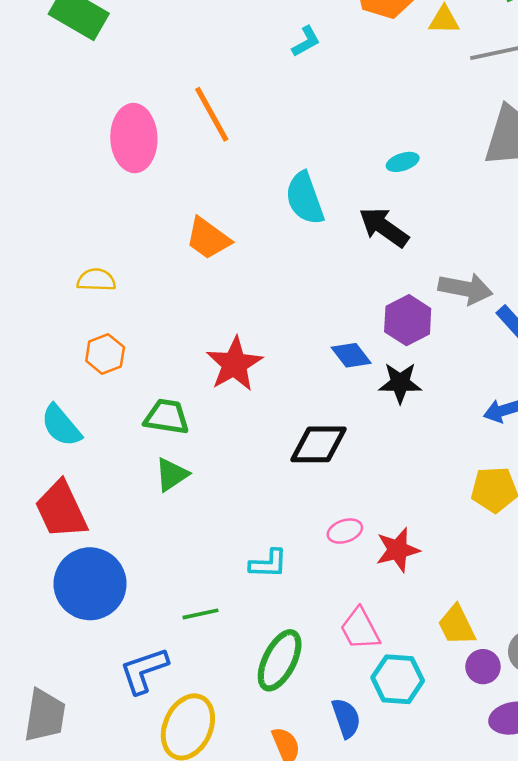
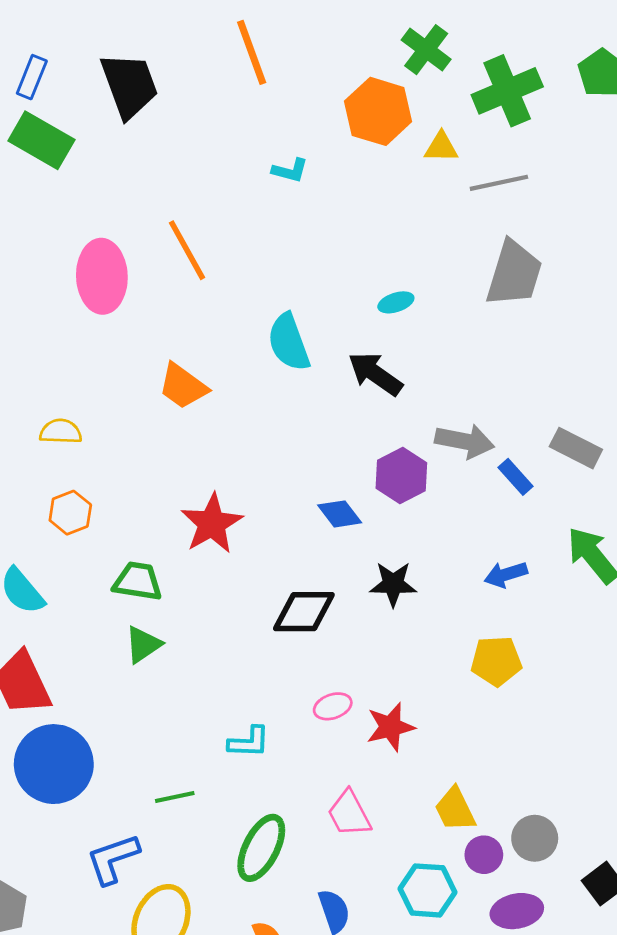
cyan L-shape: (306, 41) -> (290, 170), turned 44
black star: (400, 383) -> (393, 584), moved
cyan hexagon: (398, 679) -> (428, 890), moved

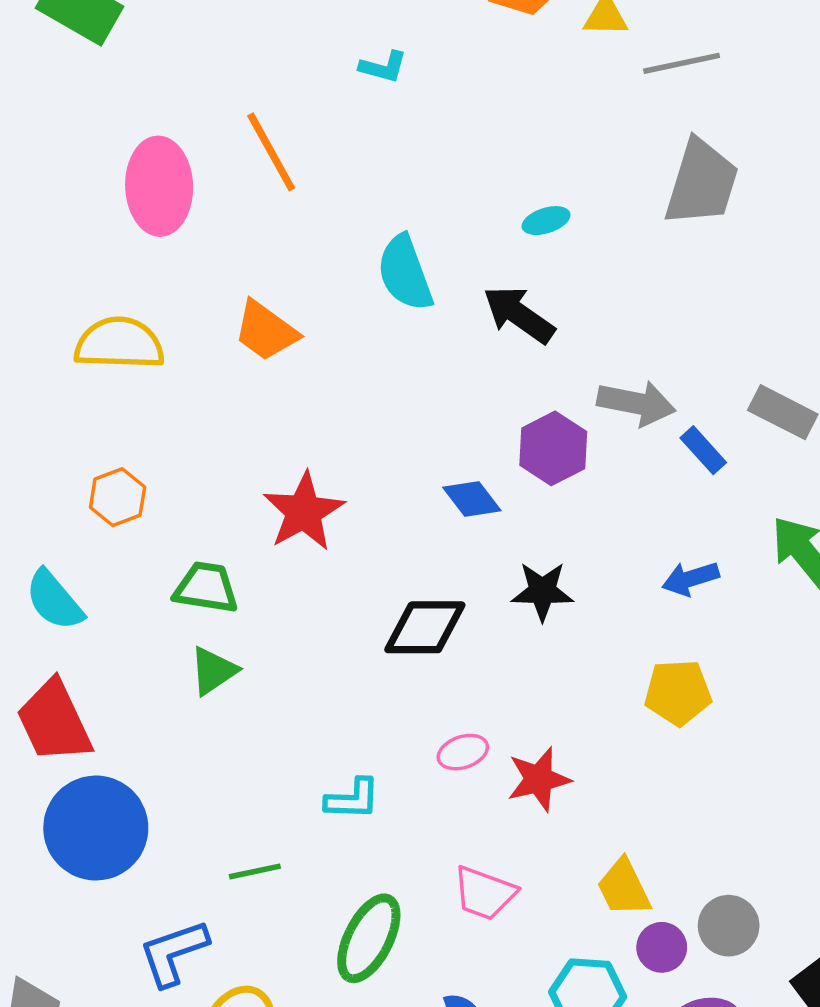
cyan L-shape: (290, 170) -> (383, 67), moved
yellow semicircle: (61, 432) -> (119, 344), moved, size x1.6
pink trapezoid: (349, 814) -> (485, 893), turned -42

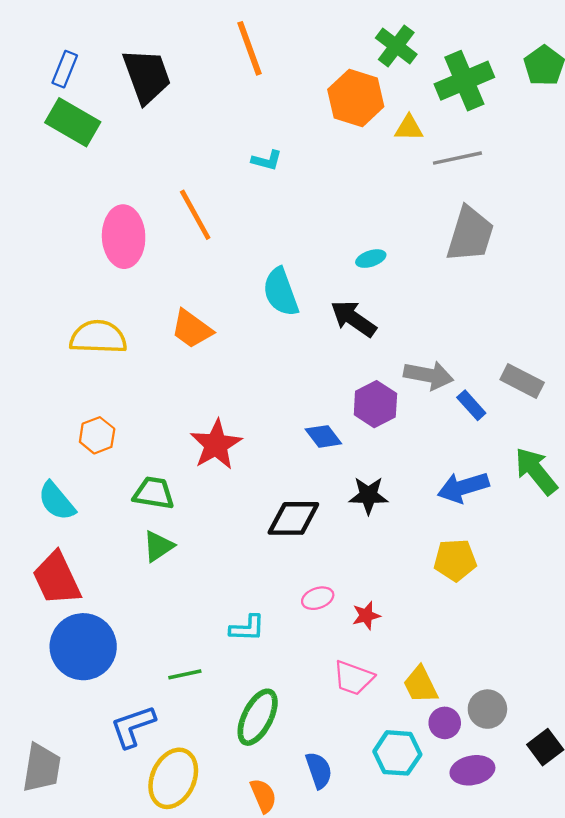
blue arrow: (691, 579) -> (463, 487), size x1.4
red star: (539, 779) -> (366, 615), size x0.7
pink trapezoid: (485, 893) -> (353, 678), moved

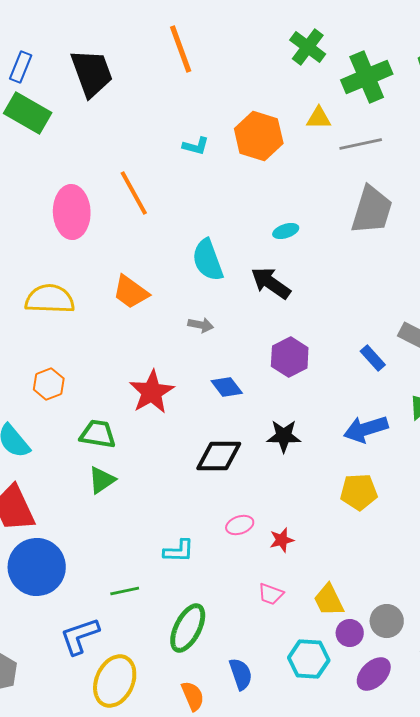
orange hexagon: (356, 98) -> (259, 136), moved
gray arrow: (429, 375) -> (201, 325), moved, size x0.6
blue diamond: (323, 436) -> (227, 387), moved
pink trapezoid: (353, 678) -> (271, 594), size x0.7
purple ellipse: (472, 770) -> (374, 674), turned -33

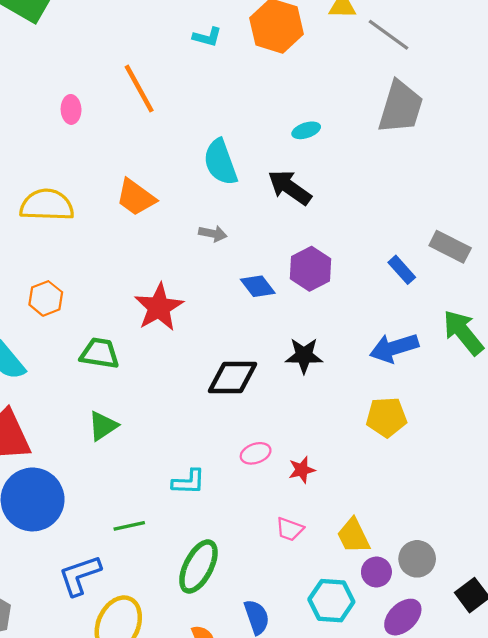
gray line: (361, 144) -> (389, 35), turned 48
pink ellipse: (72, 212) -> (71, 109), size x0.5
blue diamond: (227, 387) -> (258, 286), moved
green triangle: (102, 480) -> (103, 426), moved

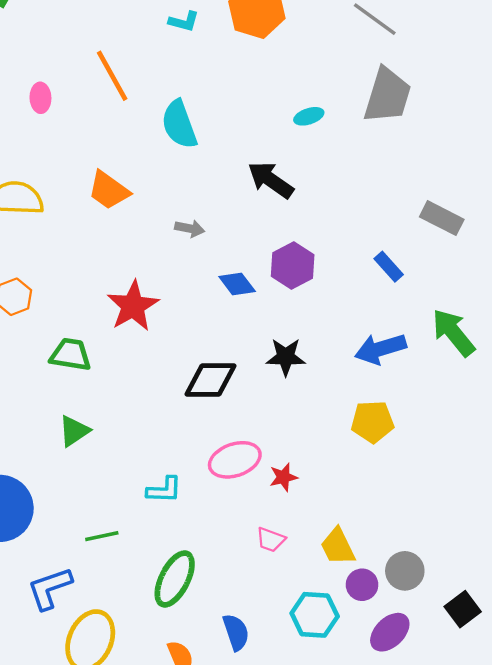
cyan ellipse: (306, 130) -> (309, 116), moved
cyan semicircle: (220, 162) -> (179, 124), moved
gray rectangle: (450, 247) -> (442, 218), moved
pink ellipse: (256, 453) -> (235, 460), size x1.6

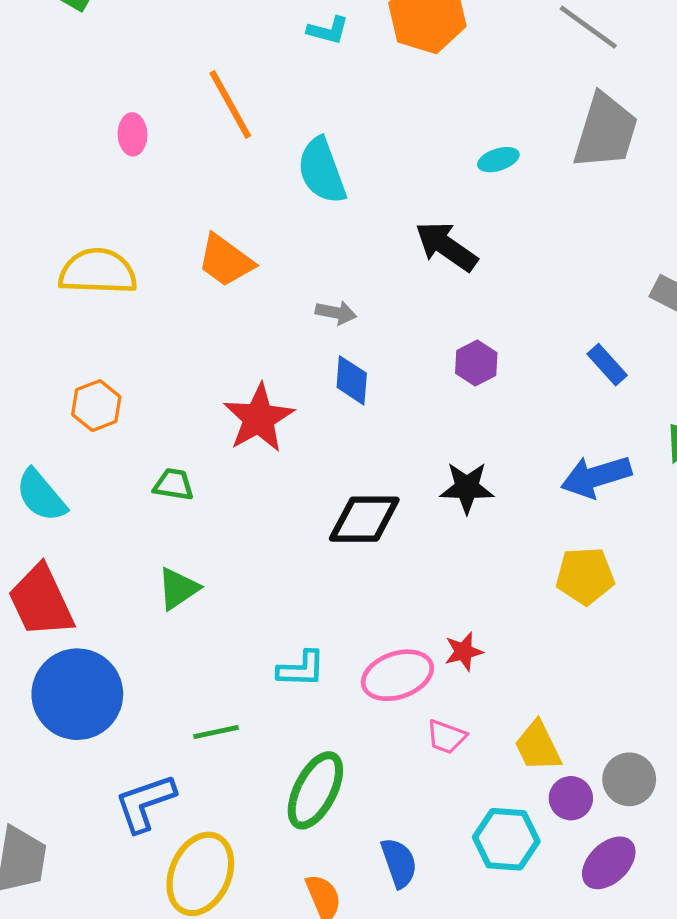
purple hexagon: (293, 266) -> (476, 363), size x0.7
blue diamond: (237, 284) -> (352, 380), moved, turned 42
green trapezoid: (71, 355) -> (173, 484), size x0.7
pink ellipse: (235, 460) -> (397, 675), moved

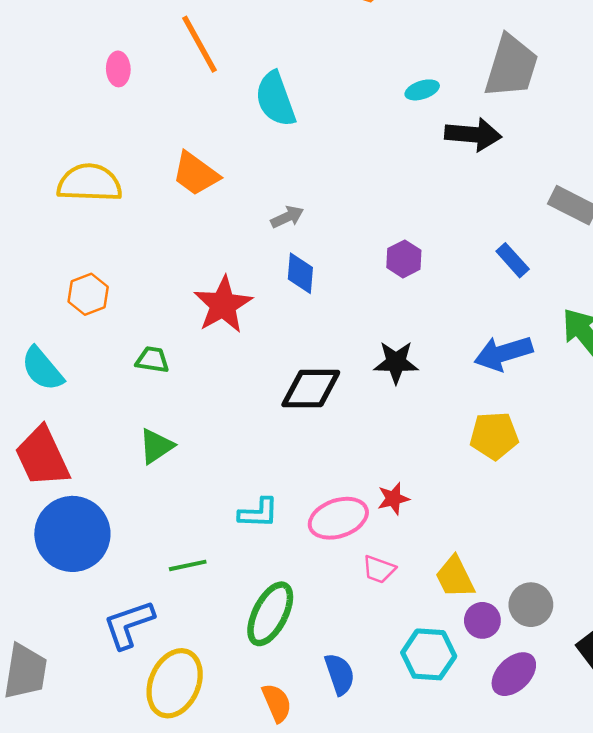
black arrow: (446, 246) -> (473, 134), moved, turned 150
gray arrow: (336, 313) -> (287, 217), turned -36

